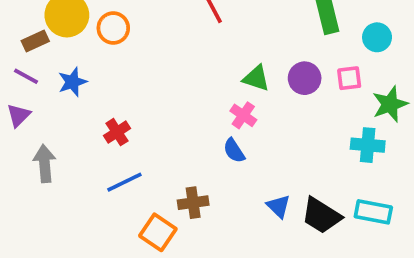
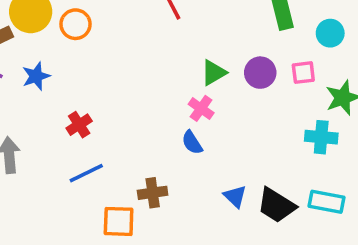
green triangle: (256, 78) -> (214, 73), turned -48
orange square: (158, 232) -> (119, 221), turned -32

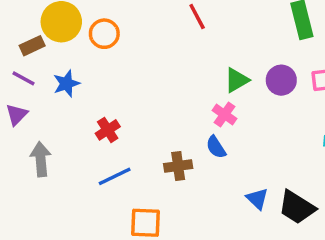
brown cross: (153, 193) -> (178, 166), moved

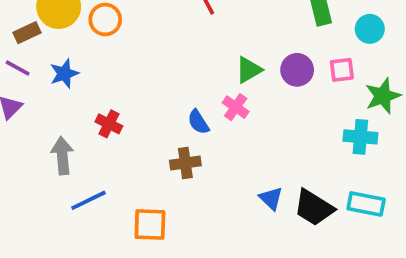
red cross: (108, 130) -> (109, 124), turned -30
blue semicircle: (216, 147) -> (198, 122), moved
gray arrow: (41, 159) -> (62, 156), moved
blue line: (115, 176) -> (88, 200), moved

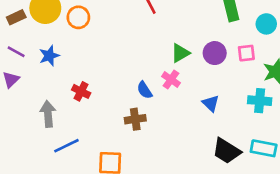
brown rectangle: (27, 33) -> (16, 17), moved
blue triangle: (271, 198) -> (211, 103), moved

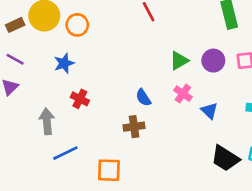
blue star: (49, 56) -> (64, 63), moved
pink cross: (171, 80) -> (183, 94), moved

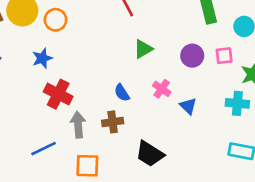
green triangle: (179, 61) -> (143, 49), moved
red cross: (80, 99) -> (58, 94), size x1.5
gray arrow: (47, 121) -> (78, 125), moved
black trapezoid: (225, 158) -> (150, 154), moved

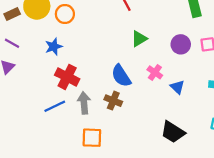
blue semicircle: (122, 93) -> (121, 76), size x1.5
brown cross: (113, 122) -> (113, 101), turned 30
blue line: (44, 149) -> (55, 106), moved
black trapezoid: (150, 154) -> (173, 132), moved

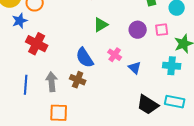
blue star: (54, 47) -> (20, 21), moved
red cross: (67, 77) -> (37, 44), moved
blue line: (55, 106) -> (26, 85), turned -60
black trapezoid: (173, 132) -> (148, 105), moved

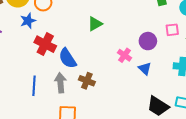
green triangle: (101, 25) -> (95, 24), moved
purple circle: (138, 30) -> (148, 41), moved
blue semicircle: (85, 58) -> (68, 58), moved

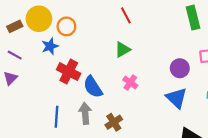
pink cross: (124, 55) -> (130, 83), moved
blue triangle: (145, 69) -> (176, 98), size x1.5
brown cross: (87, 81) -> (114, 122), moved, turned 35

